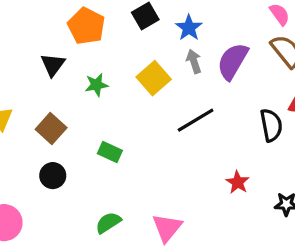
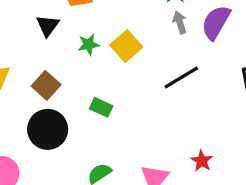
yellow square: (154, 78) -> (126, 46), moved
black circle: (53, 176) -> (48, 129), size x1.6
red star: (238, 182) -> (202, 161), moved

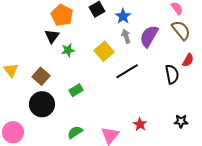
black triangle: (48, 26) -> (52, 36), moved
yellow square: (126, 46) -> (104, 51), moved
green rectangle: (101, 107) -> (76, 90), turned -56

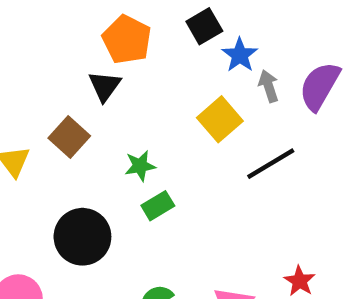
blue star: (123, 16) -> (240, 55), moved
green star: (68, 50) -> (140, 166), moved
brown square: (41, 76) -> (69, 137), moved

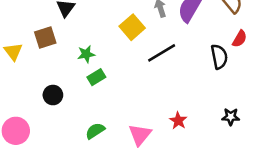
brown square: (69, 137) -> (45, 37), turned 30
black circle: (82, 237) -> (53, 95), size x0.6

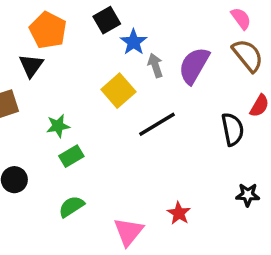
black star: (231, 117) -> (248, 195), moved
green semicircle: (95, 131) -> (71, 207), moved

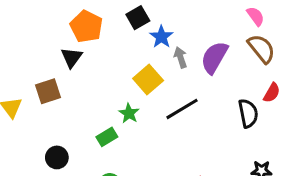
green star: (58, 126) -> (129, 113), moved, turned -30

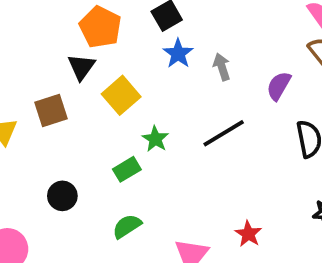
blue star: (161, 37) -> (178, 54), moved
purple semicircle: (214, 57) -> (279, 86), moved, size x0.7
yellow square: (148, 79) -> (121, 95), moved

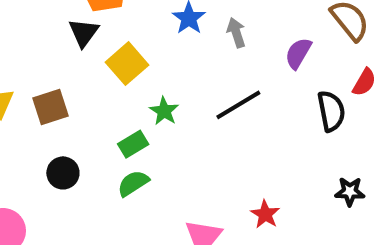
brown square: (51, 110) -> (51, 107), moved
green semicircle: (127, 226) -> (133, 183), moved

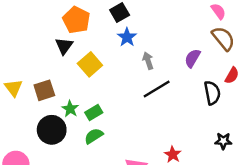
gray arrow: (236, 33) -> (148, 61), moved
green star: (164, 111) -> (70, 109), moved
black circle: (63, 173) -> (52, 130), size x1.5

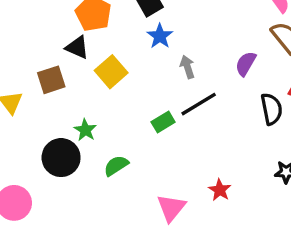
black triangle: (64, 46) -> (77, 47), turned -42
brown square: (44, 90) -> (51, 80), moved
green rectangle: (94, 113) -> (163, 122), moved

